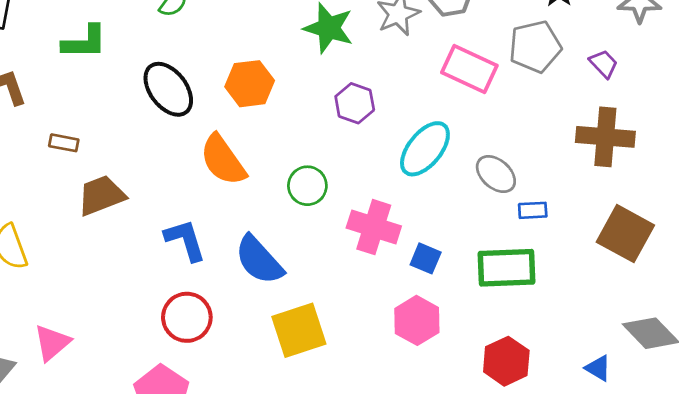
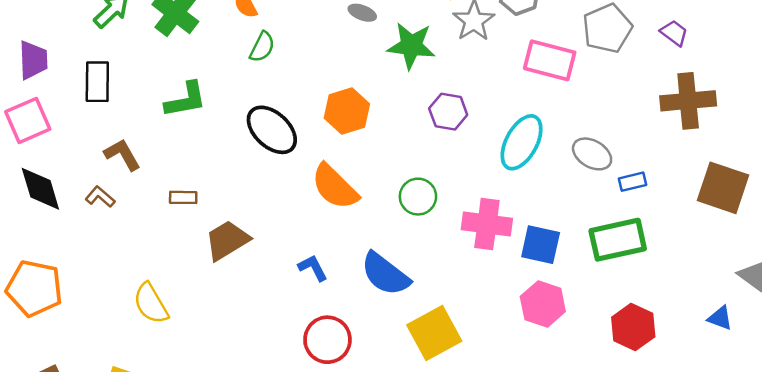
blue L-shape: (185, 240) -> (313, 268), size x0.7
blue square: (426, 258) -> (541, 245), size x1.4

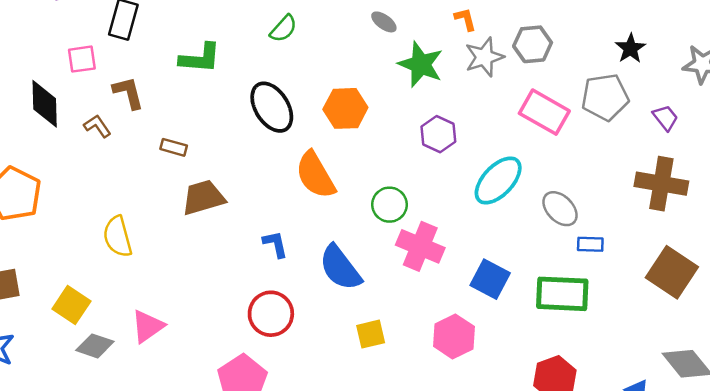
pink square: (28, 120) -> (82, 59), moved, size x0.7
pink cross: (487, 224) -> (420, 246), moved
pink hexagon: (543, 304) -> (454, 336), moved
yellow square: (434, 333) -> (371, 334), size x0.6

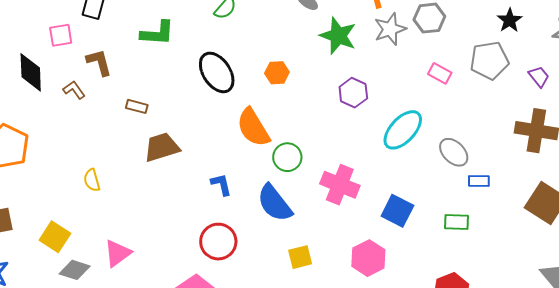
orange hexagon: (345, 108) -> (277, 73), size x0.7
pink rectangle: (544, 112) -> (440, 73), size x0.6
green circle: (389, 205) -> (287, 157), moved
yellow semicircle: (118, 237) -> (92, 180), size x0.7
green rectangle: (562, 294) -> (457, 222), size x0.6

